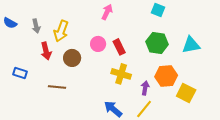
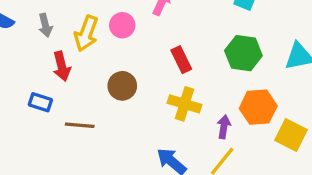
pink circle: (98, 44) -> (122, 25), moved
brown circle: (72, 58) -> (122, 86), moved
blue rectangle: (20, 73) -> (40, 102), moved

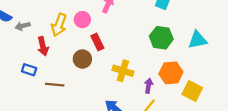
gray arrow: (45, 25) -> (23, 26), moved, turned 88
red rectangle: (181, 60) -> (97, 42), moved

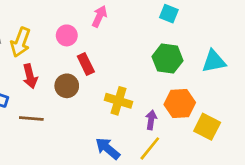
yellow arrow: (59, 25) -> (20, 42), moved
red arrow: (43, 46) -> (30, 76), moved

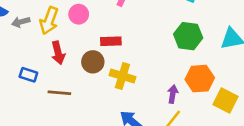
pink circle: (67, 35) -> (79, 14), moved
red rectangle: (86, 64) -> (111, 41), turned -66
yellow cross: (118, 101) -> (122, 76), moved

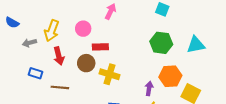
pink circle: (79, 14) -> (83, 29), moved
gray arrow: (21, 22) -> (29, 43), moved

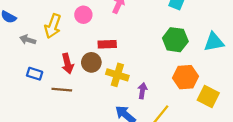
pink circle: (83, 29) -> (83, 15), moved
gray arrow: (29, 43) -> (28, 40), turned 32
red arrow: (59, 56) -> (67, 64), moved
purple arrow: (149, 88) -> (142, 91), moved

